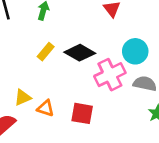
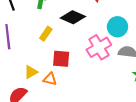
black diamond: (80, 53) -> (73, 17), moved
red square: (82, 113) -> (61, 59), moved

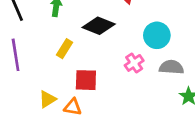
pink cross: (99, 47) -> (134, 63), size x0.6

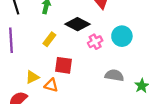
pink cross: (134, 63) -> (95, 42), moved
gray semicircle: (171, 67) -> (114, 75), moved

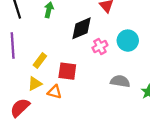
black diamond: (78, 24) -> (82, 28), turned -50
yellow rectangle: (49, 39) -> (40, 60), moved

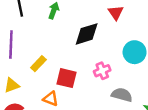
pink cross: (100, 46) -> (102, 71), moved
yellow triangle: (35, 84) -> (12, 85), moved

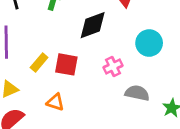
red square: (66, 78) -> (66, 64), moved

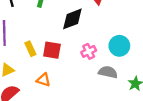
cyan circle: (149, 43) -> (119, 46), moved
yellow rectangle: (39, 62) -> (30, 49), turned -64

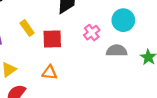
yellow rectangle: (30, 49) -> (27, 28), moved

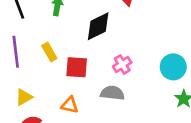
cyan circle: (123, 20) -> (173, 67), moved
gray semicircle: (117, 51) -> (112, 93), moved

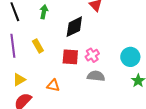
red square: (77, 67) -> (70, 57), moved
gray semicircle: (112, 93) -> (96, 76), moved

